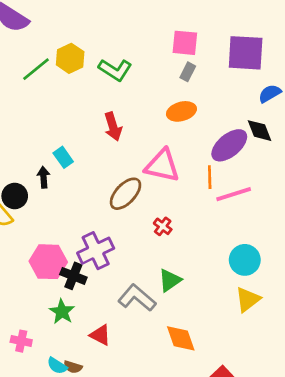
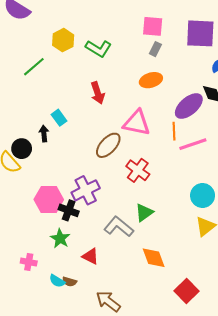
green line: (36, 69) -> (34, 67), moved
red cross: (163, 226) -> (138, 170), size x1.6

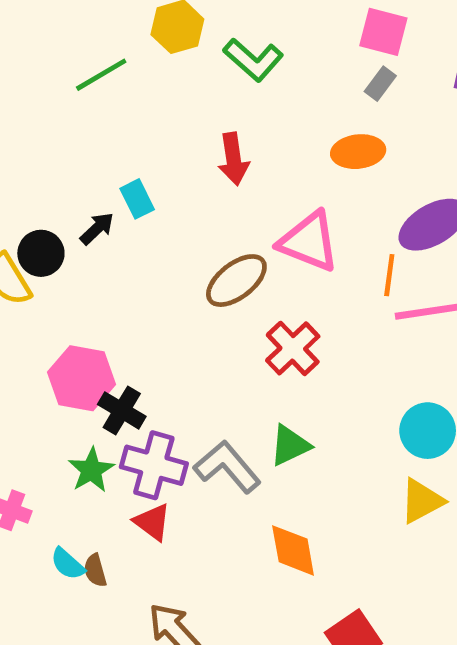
black arrow: (44, 134) -> (97, 229), turned 42
purple cross: (86, 190) -> (154, 465), moved, turned 32
brown semicircle: (69, 282) -> (95, 570), turned 48

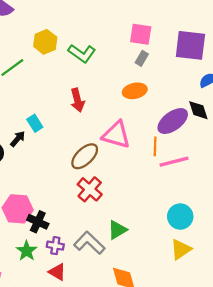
red cross: (293, 348) -> (90, 189), moved
purple cross: (154, 465) -> (55, 246), size x0.6

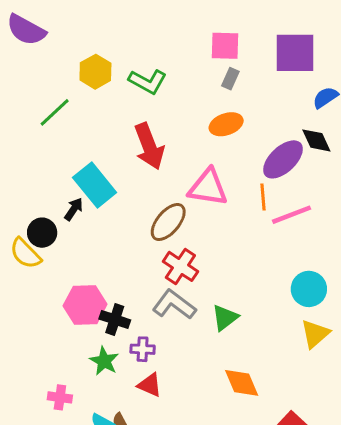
red arrow: (77, 100) -> (149, 146), size x1.4
cyan rectangle: (35, 123) -> (95, 185), size x1.8
gray L-shape: (89, 243) -> (174, 305), moved

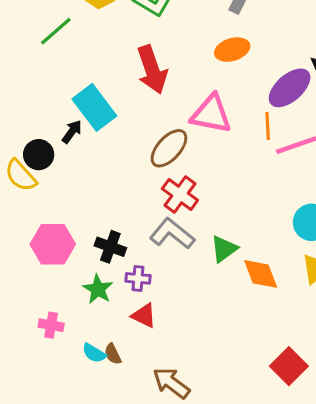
pink hexagon: (85, 305) -> (53, 244), moved
orange diamond: (242, 383) -> (261, 274), moved

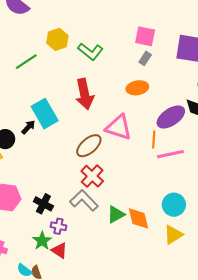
orange diamond: (261, 274) -> (139, 218), moved
green star: (98, 289) -> (42, 241), moved

